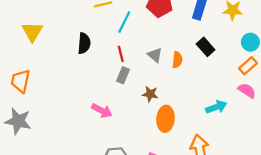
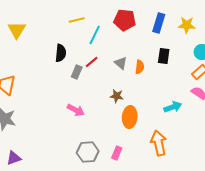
yellow triangle: (32, 32) -> (17, 30), moved
black rectangle: (206, 47) -> (164, 56), turned 49
red line: (121, 54) -> (92, 62), turned 64
gray rectangle: (123, 75) -> (77, 72), moved

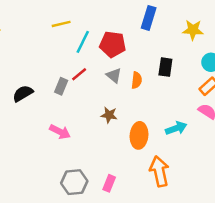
red pentagon: (125, 20) -> (113, 44), moved
blue rectangle: (159, 23) -> (149, 18), moved
black semicircle: (61, 53) -> (23, 93), moved, turned -126
orange ellipse: (130, 117) -> (139, 135), moved

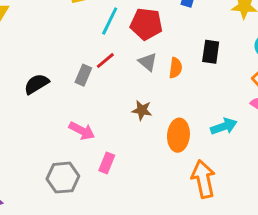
gray hexagon: (74, 182) -> (63, 178), moved
pink rectangle: (109, 183) -> (107, 163), moved

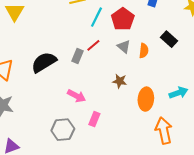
red pentagon: (146, 24) -> (123, 19), turned 30
black rectangle: (211, 52) -> (169, 39), turned -56
black semicircle: (37, 84) -> (44, 62), size x1.4

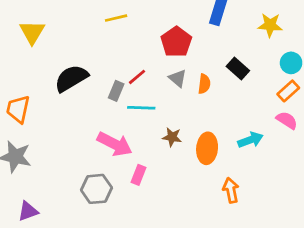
cyan line: (96, 17) -> (141, 108), moved, turned 66
black semicircle: (44, 62) -> (71, 78), moved
brown star: (120, 81) -> (172, 137), moved
pink arrow: (76, 96) -> (115, 144), size x1.4
orange arrow: (164, 131) -> (231, 190), size x0.7

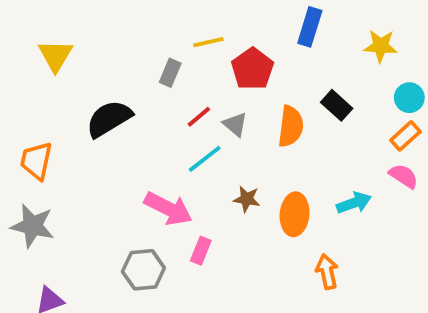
yellow line: (116, 18) -> (208, 42), moved
gray triangle: (178, 78) -> (235, 124), moved
orange semicircle: (204, 84) -> (291, 126), size x1.5
gray rectangle: (116, 91) -> (170, 73), moved
cyan line: (141, 108) -> (205, 159), turned -40

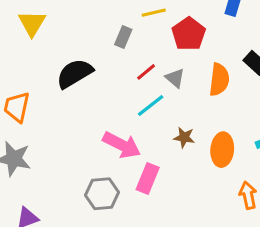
pink rectangle: (201, 251) -> (148, 179), size x1.4

